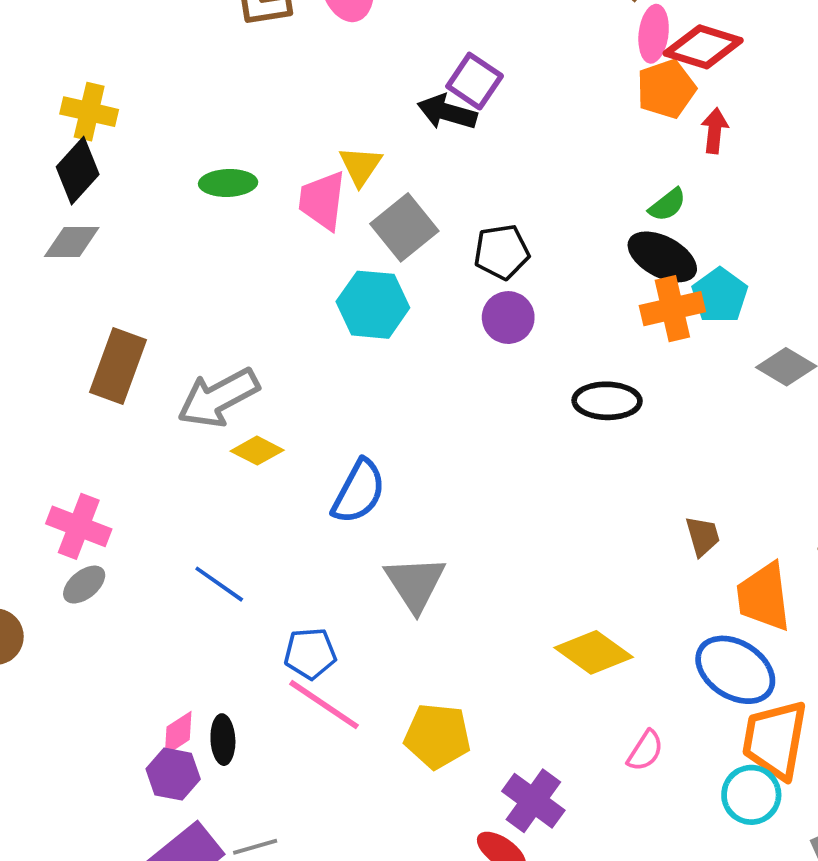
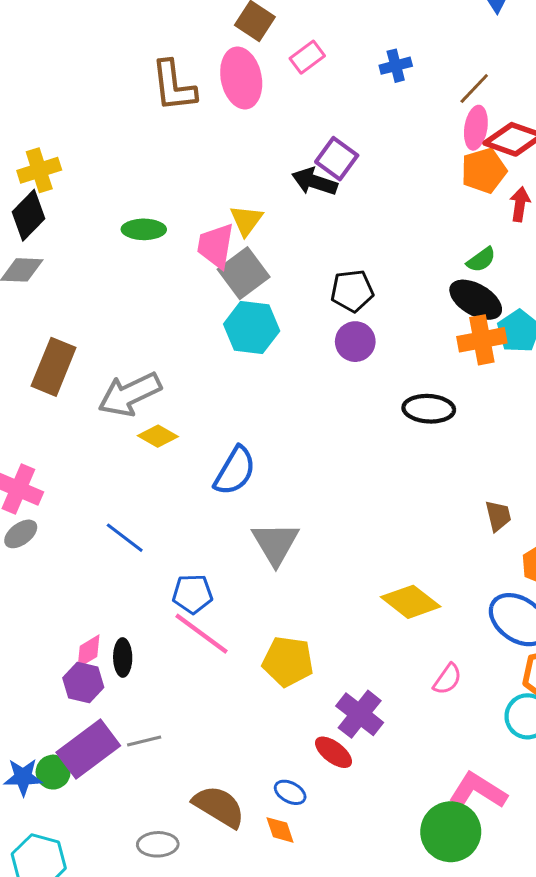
yellow cross: (89, 112) -> (39, 170), turned -33
gray square: (404, 227) -> (244, 273), moved

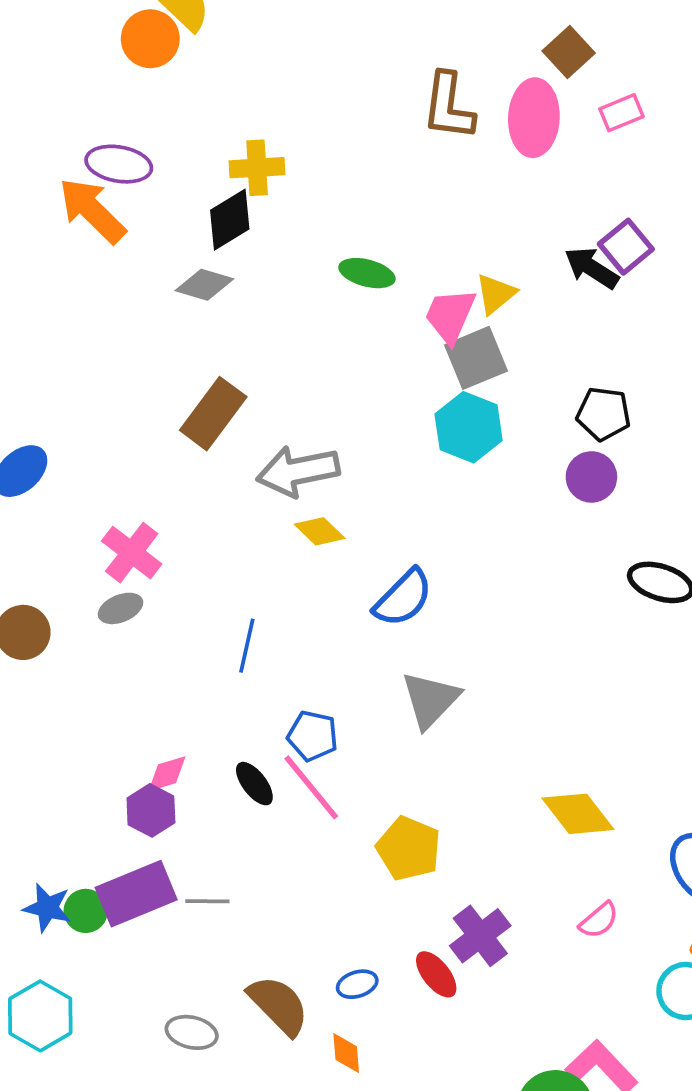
blue line: (125, 538) -> (247, 646), turned 51
black ellipse: (123, 657) -> (254, 784), moved, turned -51
blue ellipse: (290, 792) -> (357, 984), moved, turned -60

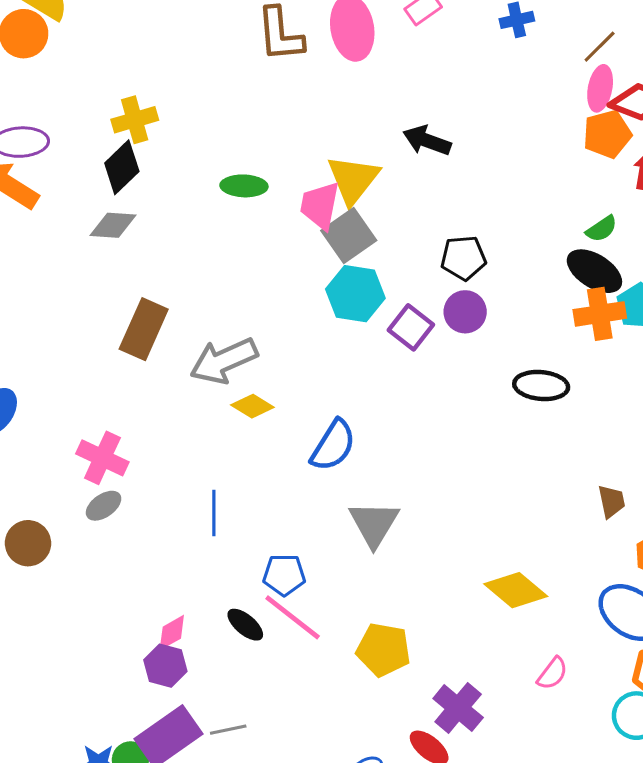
purple square: (626, 247) -> (411, 327), moved
yellow triangle: (496, 294) -> (353, 179), size x1.5

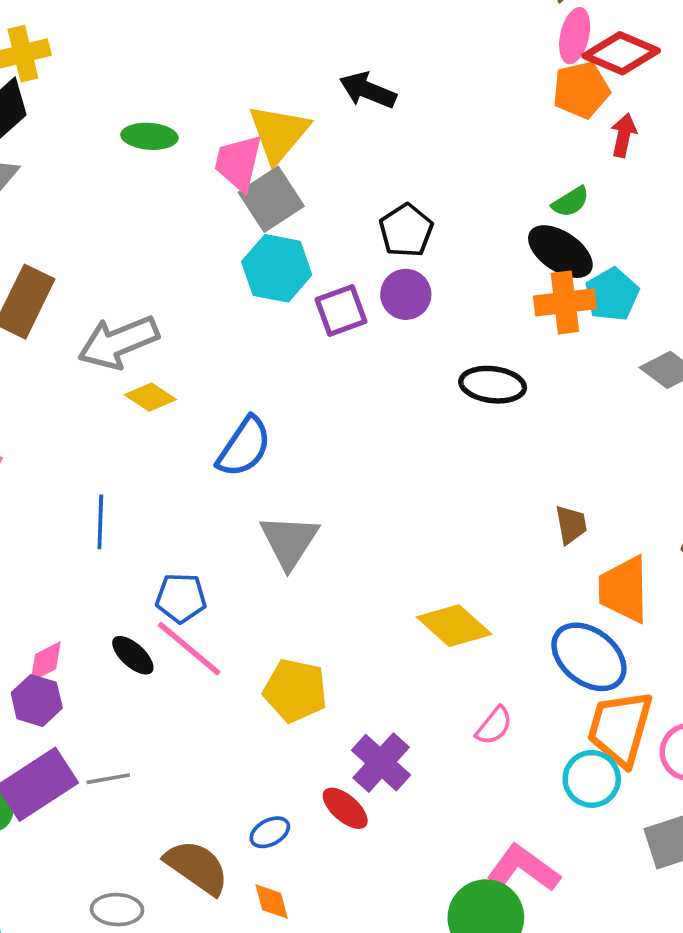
black pentagon: (464, 258) -> (406, 231), turned -30
purple square: (411, 327) -> (341, 311), turned 30

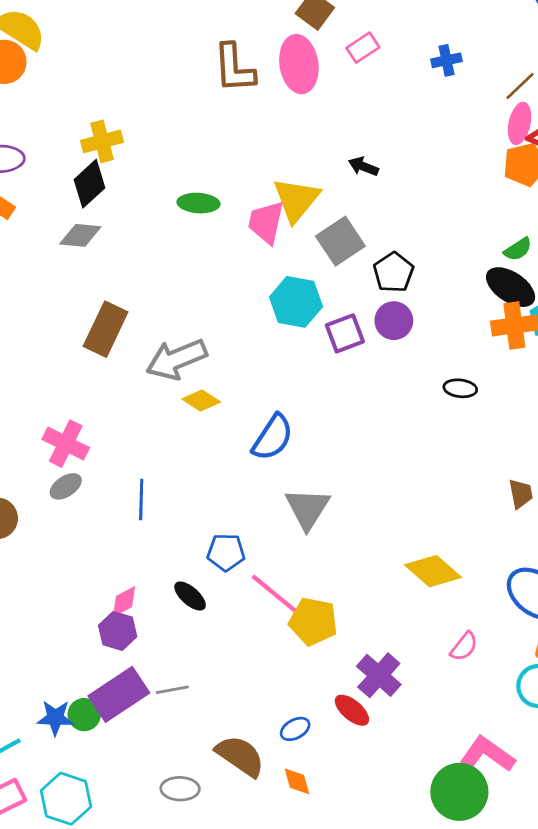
black arrow: (368, 90) -> (363, 166), size x0.7
gray square: (271, 199) -> (340, 241), moved
black ellipse: (493, 385) -> (460, 388), size x0.7
blue line: (100, 522) -> (141, 500), moved
pink line: (189, 649) -> (276, 595), moved

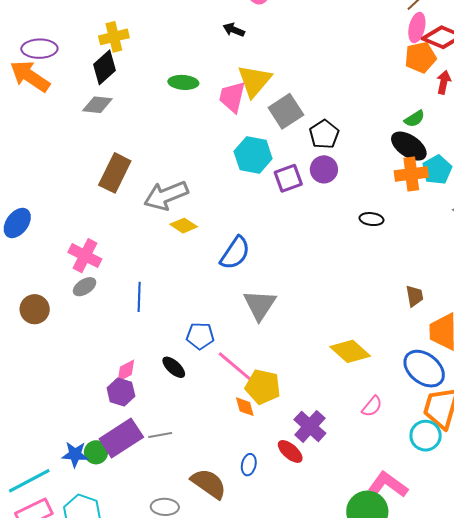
black arrow: (363, 166) -> (234, 30), moved
blue ellipse: (295, 729) -> (249, 465), turned -50
orange diamond: (297, 781) -> (245, 407), moved

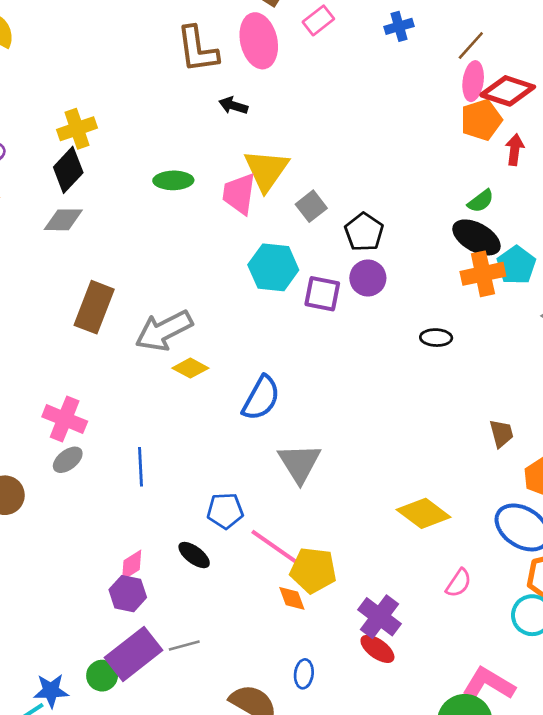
gray square: (286, 111) -> (311, 206), size x0.7
purple square: (288, 178) -> (322, 294), turned 36
red ellipse: (290, 451) -> (377, 649), moved
blue star: (75, 454) -> (51, 691), moved

